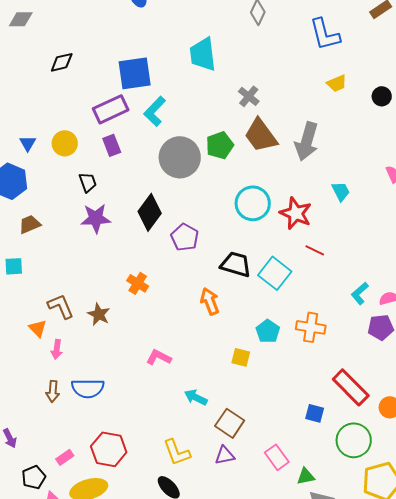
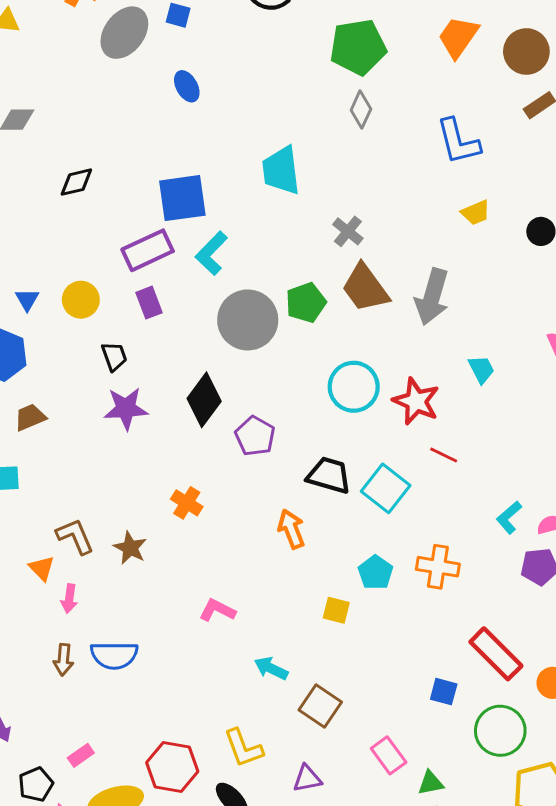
red hexagon: (109, 449) -> (172, 767), moved
purple triangle: (225, 455) -> (307, 779), moved

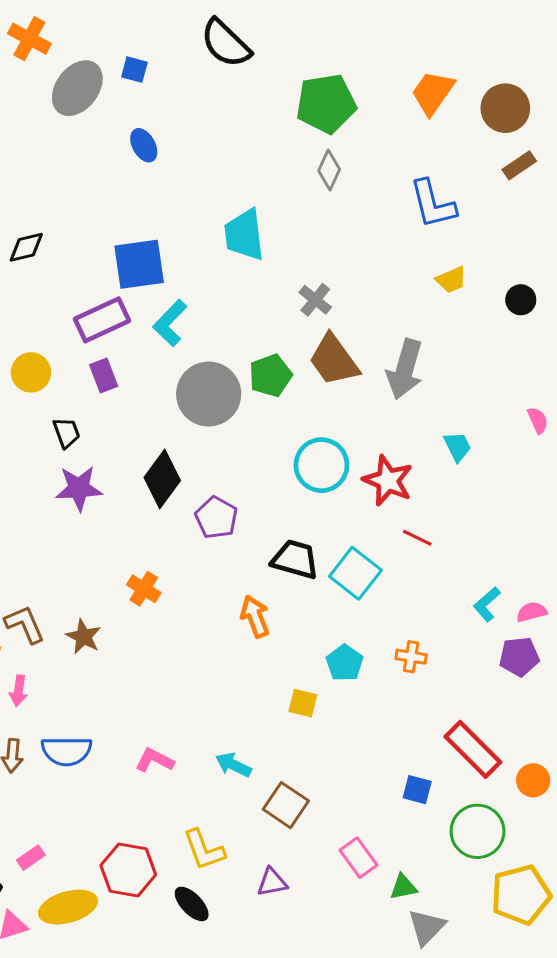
orange cross: (438, 567) -> (411, 657), size x0.7
pink L-shape: (217, 610) -> (155, 760), moved

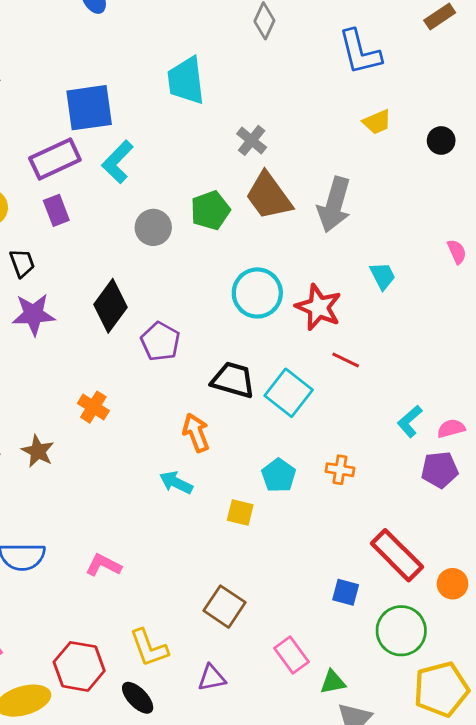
gray circle: (209, 394) -> (153, 227), size x0.6
cyan arrow: (233, 765) -> (176, 483), moved

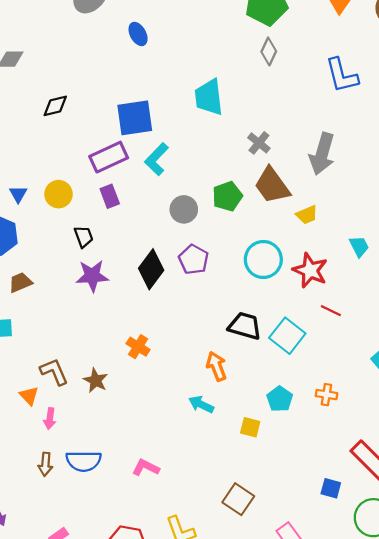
yellow trapezoid: (377, 122) -> (307, 215), moved
gray arrow: (334, 205) -> (322, 154), moved
purple pentagon: (160, 341) -> (194, 259), moved

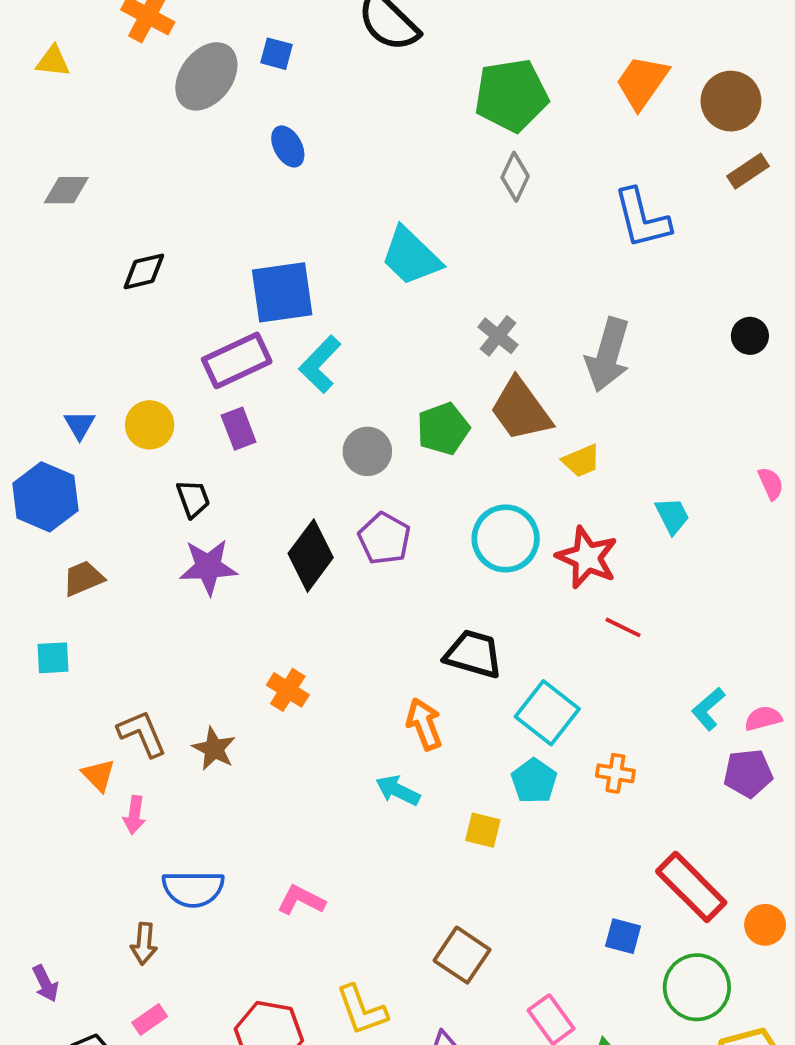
cyan trapezoid: (209, 97) -> (411, 256), turned -39
cyan square: (287, 336) -> (547, 713), moved
brown arrow: (45, 464) -> (144, 944), moved

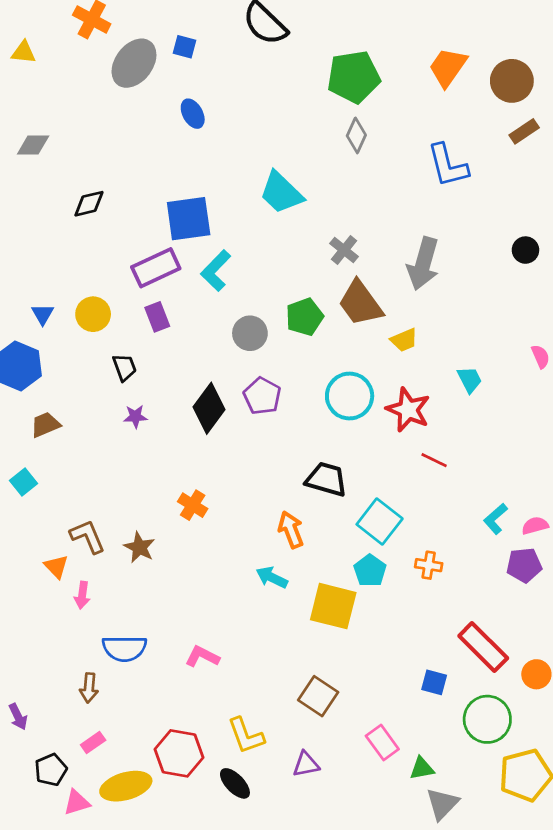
purple star: (208, 567) -> (135, 416), size x0.6
cyan square: (53, 658) -> (24, 482), turned -36
yellow square: (483, 830) -> (333, 606), size x1.8

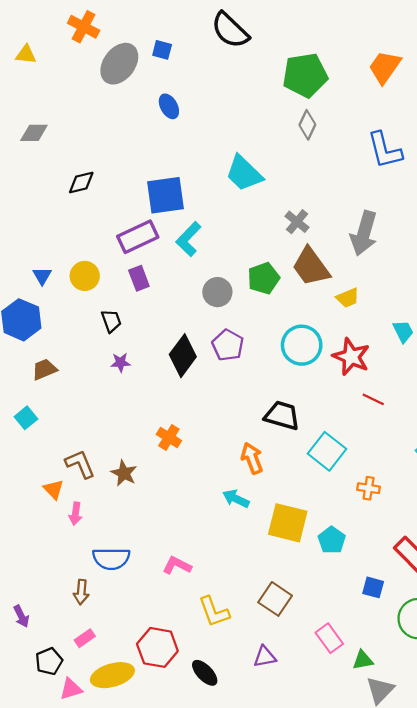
cyan pentagon: (370, 571) -> (332, 540), moved
yellow L-shape: (246, 736) -> (214, 612), moved

